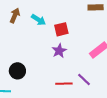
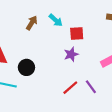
brown arrow: (15, 15) -> (32, 23), moved
red line: (64, 84) -> (70, 88), turned -49

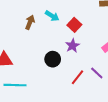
red square: (77, 34) -> (74, 25), turned -32
black circle: (26, 67) -> (53, 59), moved

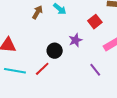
red square: (74, 25) -> (95, 22), moved
red line: (77, 77) -> (42, 69), moved

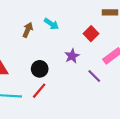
black circle: (55, 51) -> (40, 69), moved
purple line: (95, 70) -> (94, 76), moved

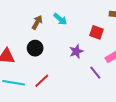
red square: (91, 34) -> (96, 32), turned -32
black circle: (40, 69) -> (35, 48), moved

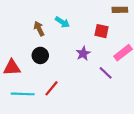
brown arrow: (37, 22) -> (39, 29), turned -48

